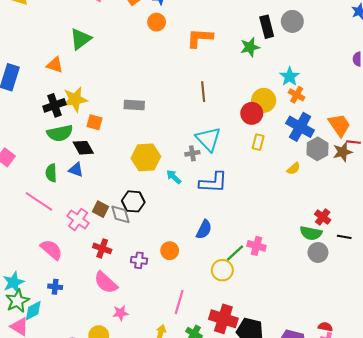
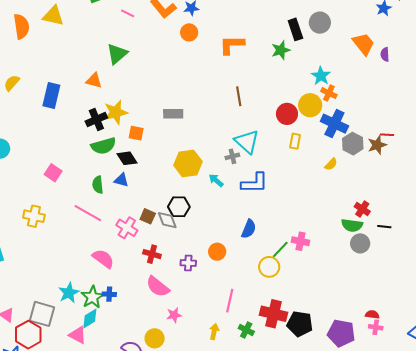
yellow circle: (264, 100) -> (310, 105), moved
orange trapezoid: (339, 125) -> (364, 44), moved
green star: (17, 301) -> (92, 297), moved

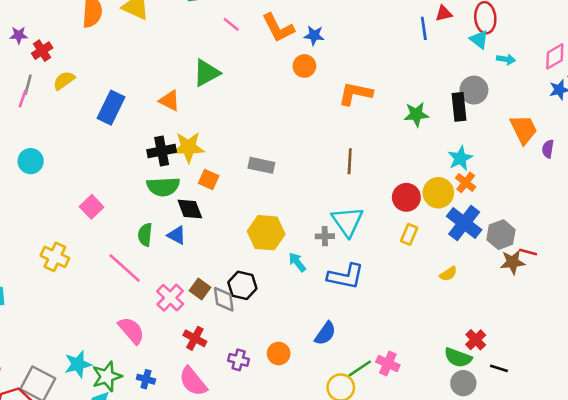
black rectangle: (295, 29) -> (459, 107), moved
gray hexagon: (353, 144) -> (501, 235), moved
blue cross: (109, 294) -> (146, 379), moved

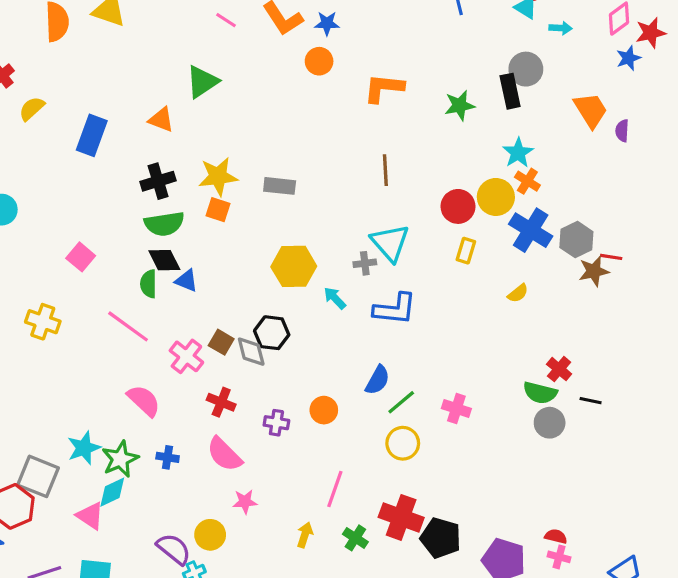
yellow star: (188, 147) -> (218, 176), moved
black diamond: (190, 209) -> (164, 260), moved
green line: (360, 368) -> (401, 402), moved

